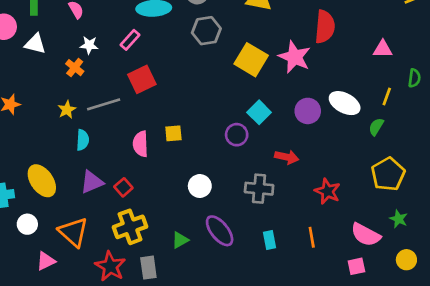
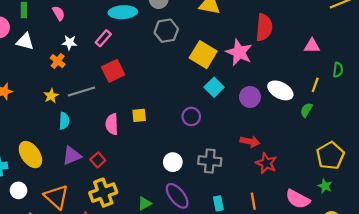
cyan square: (259, 112) -> (214, 87), moved
red arrow: (287, 157) -> (250, 141), moved
yellow pentagon: (388, 174) -> (330, 156), moved
white circle: (200, 186) -> (173, 162), moved

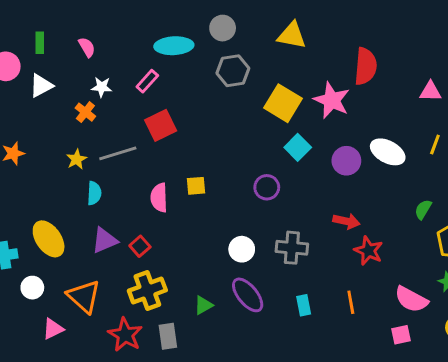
white triangle: (25, 42) -> (41, 86), turned -42
green semicircle: (306, 110) -> (423, 209), moved

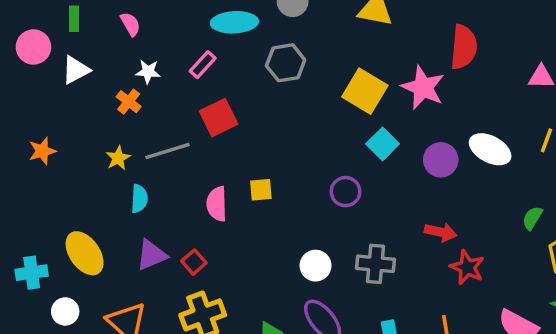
gray hexagon: (233, 71) -> (286, 63), moved

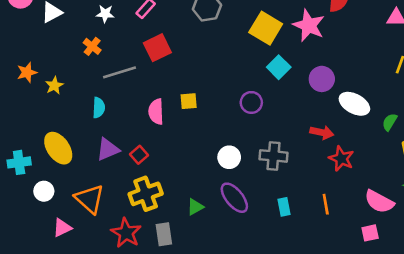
orange cross: (129, 102) -> (92, 46), moved
white ellipse: (490, 149) -> (354, 104), moved
yellow star: (118, 158) -> (54, 85), moved

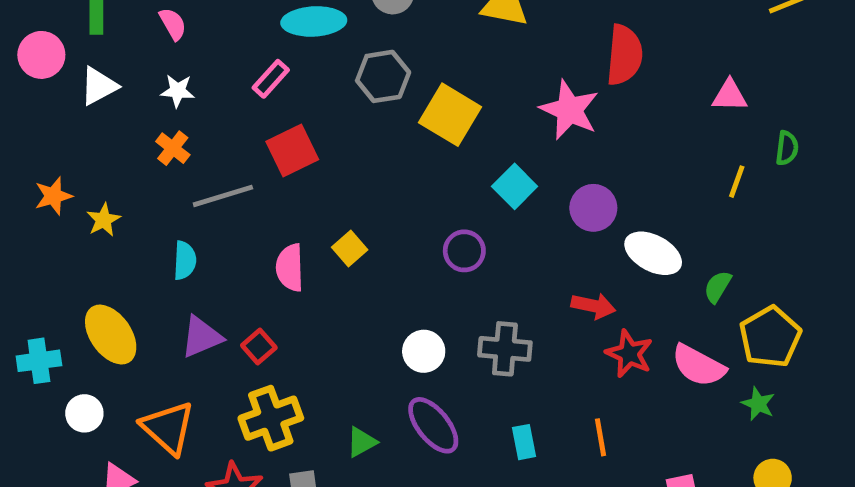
white star: (105, 14) -> (178, 91), moved
yellow square: (266, 28) -> (450, 115), moved
yellow square: (189, 101) -> (350, 248), turned -36
pink semicircle: (379, 202) -> (699, 366), moved

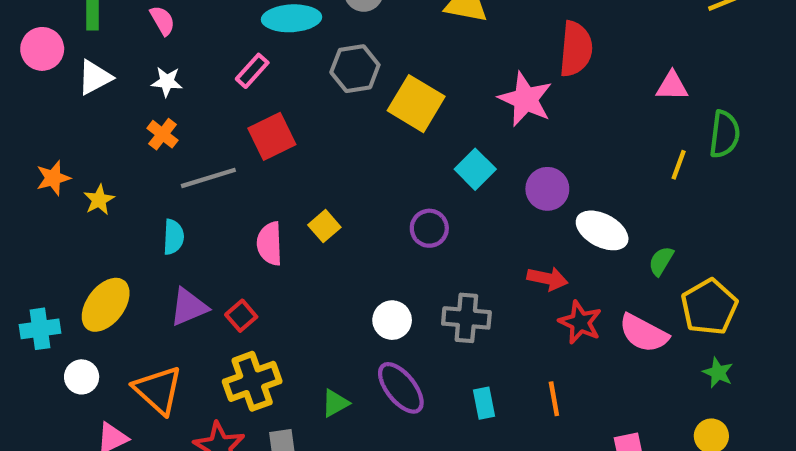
green semicircle: (787, 148) -> (725, 134), size x1.5
yellow ellipse: (111, 335) -> (106, 305), turned 72
green star: (758, 404) -> (718, 373), moved

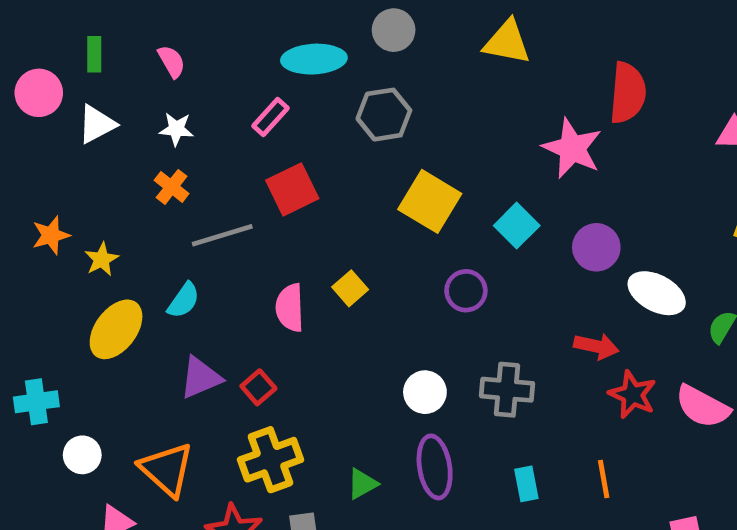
yellow square: (416, 104) -> (430, 201), moved
cyan semicircle: (173, 237) -> (184, 300), turned 32
yellow ellipse: (106, 305) -> (116, 329), moved
purple ellipse: (401, 388) -> (435, 467), turned 30

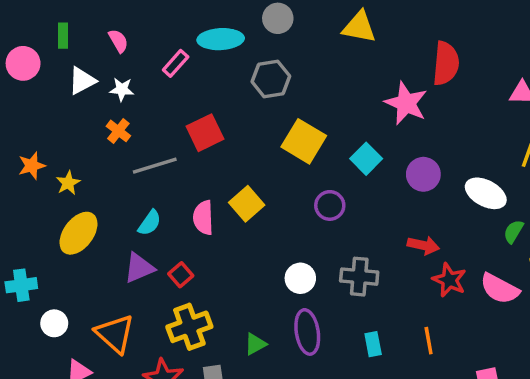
pink rectangle: (270, 117) -> (176, 63), moved
white triangle: (97, 124) -> (82, 81), moved
yellow square: (350, 288) -> (247, 204), size x1.4
white ellipse: (657, 293) -> (486, 193), moved
cyan semicircle: (184, 300) -> (150, 223), moved

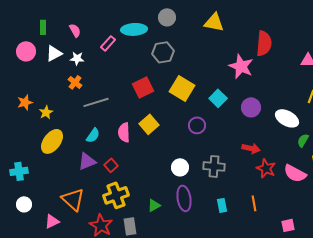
pink circle: (23, 63) -> (26, 51), moved
red square: (205, 133) -> (143, 87), moved
white circle: (54, 323) -> (24, 204), moved

